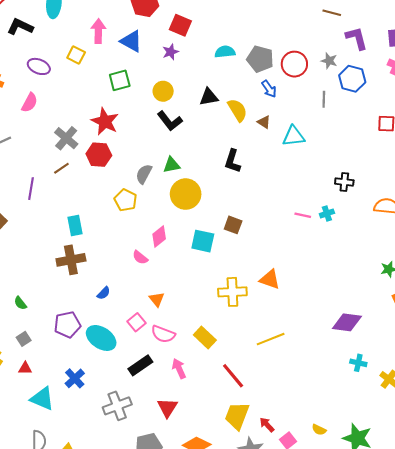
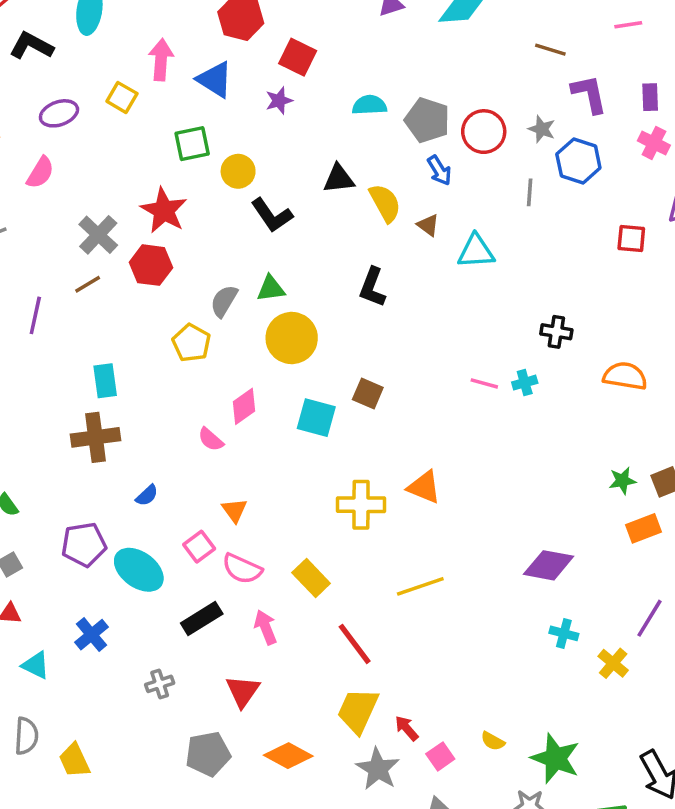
purple ellipse: (39, 66) -> (59, 113), turned -45
yellow circle: (163, 91) -> (238, 171), moved
cyan triangle: (42, 399) -> (36, 665), size x0.7
gray cross: (117, 406) -> (160, 684), size x0.6

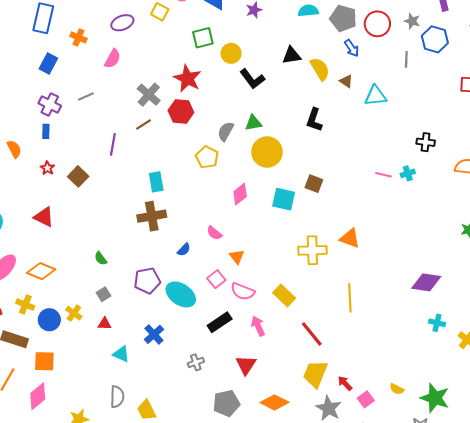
pink semicircle: (211, 439) -> (214, 233), moved
yellow line: (420, 586) -> (350, 298), turned -72

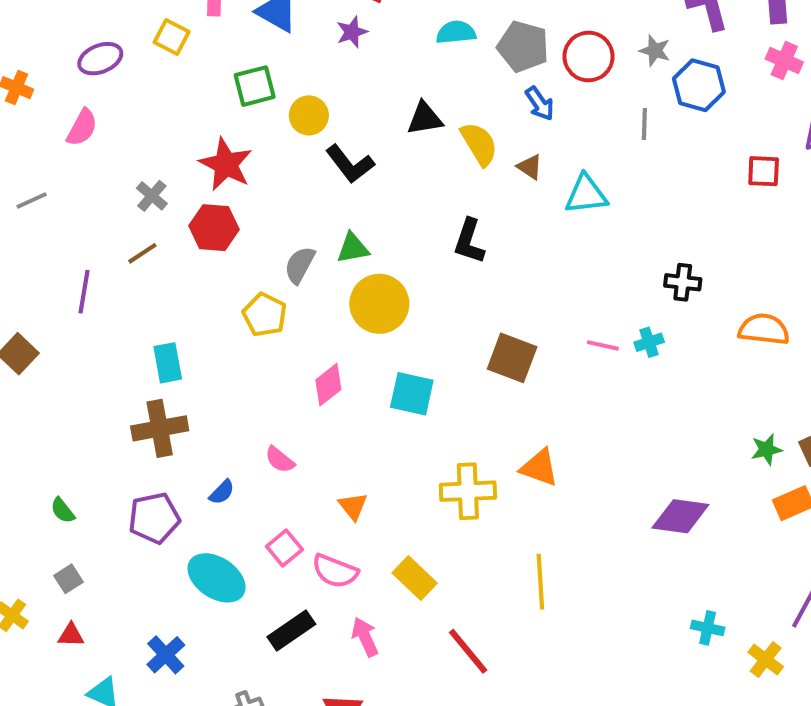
gray cross: (149, 95) -> (152, 196), size x0.7
brown square: (314, 184) -> (512, 358), moved, size x1.4
orange triangle: (237, 257) -> (353, 506), moved
purple pentagon: (147, 281) -> (154, 518), moved
purple diamond: (426, 282) -> (680, 516), moved

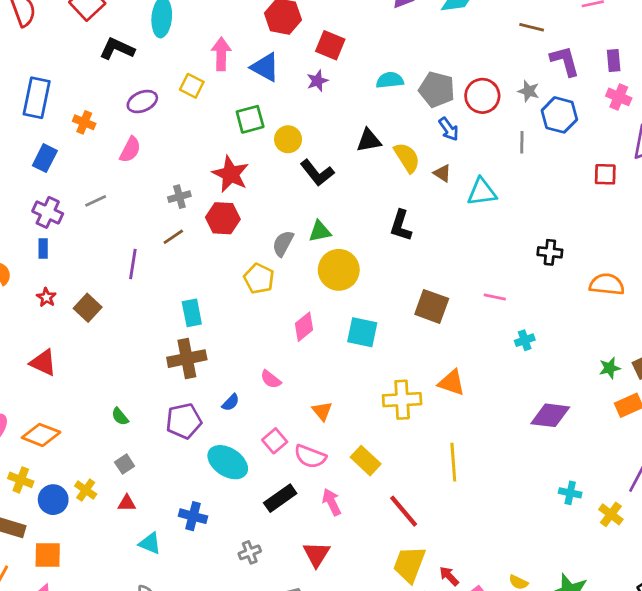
gray cross: (152, 196) -> (179, 197), turned 35
cyan cross: (649, 342) -> (525, 340), moved
blue cross: (166, 655) -> (193, 516), turned -32

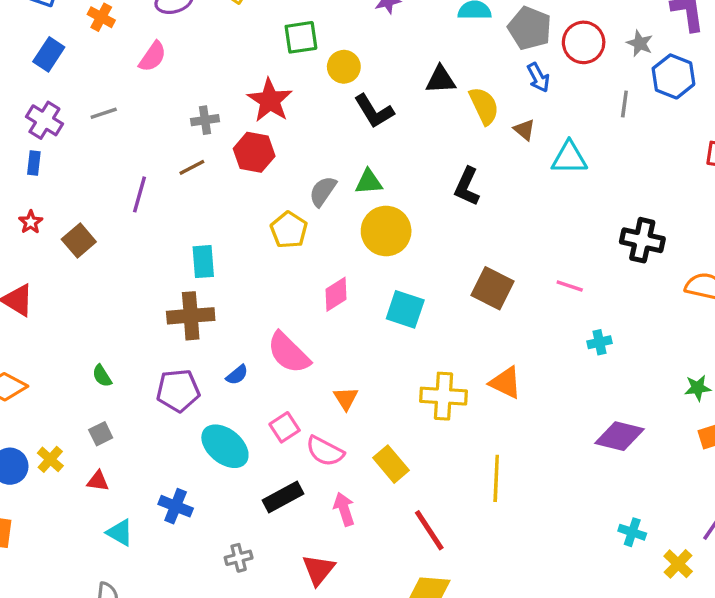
black cross: (550, 252) -> (642, 240), size x1.4
pink semicircle: (271, 379) -> (289, 353), size x1.8

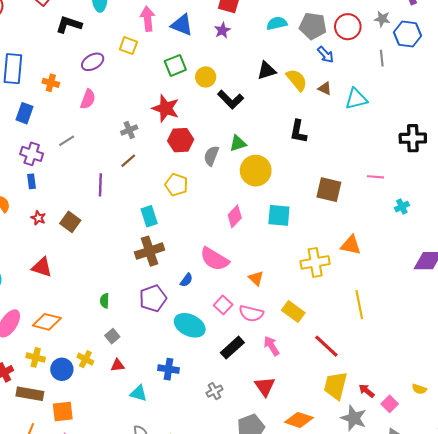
red hexagon: (254, 152) -> (181, 140), moved
yellow pentagon: (289, 230) -> (176, 185), moved
green semicircle: (102, 376) -> (104, 301), turned 48

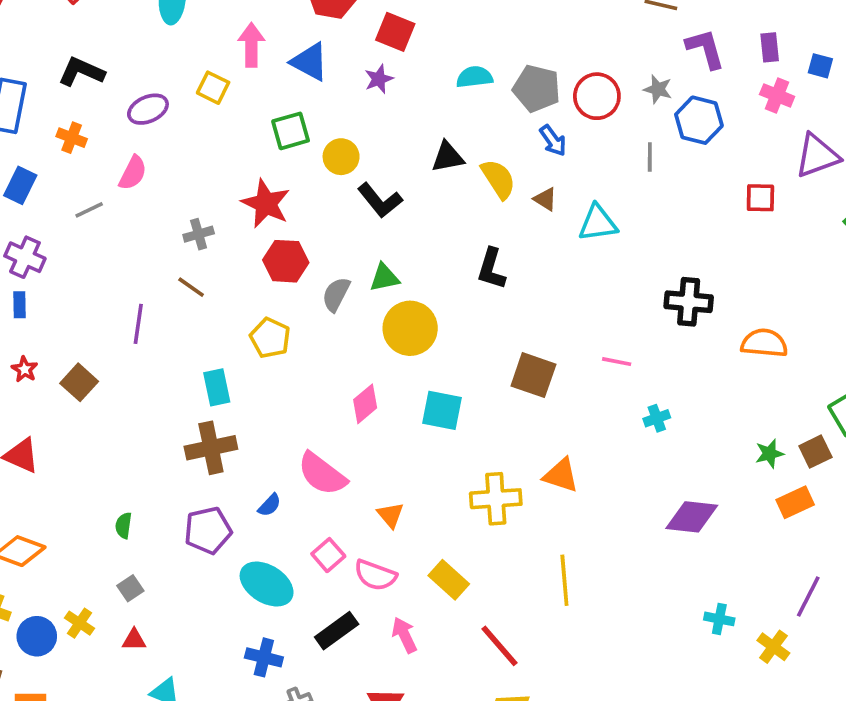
black L-shape: (69, 24) -> (81, 72), moved
gray line: (67, 141) -> (89, 210), moved
brown line: (128, 161) -> (191, 287), turned 70
blue cross: (169, 369) -> (264, 657), moved

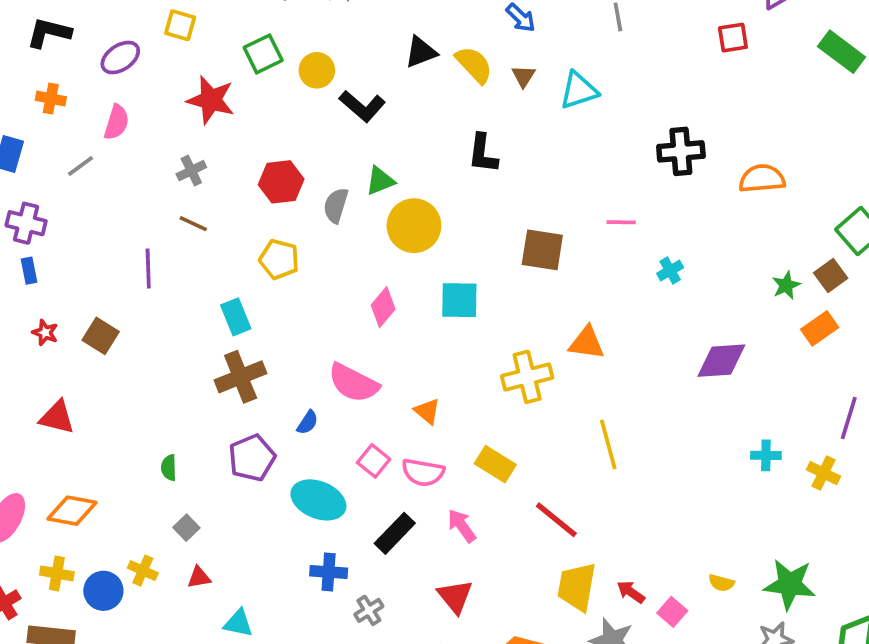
brown triangle: (545, 199) -> (523, 76), turned 40
red star: (266, 204) -> (211, 100), moved

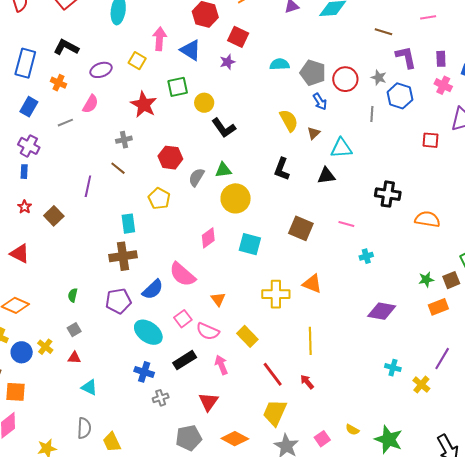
black triangle: (421, 52) -> (326, 176), moved
blue semicircle: (308, 422) -> (153, 289), size x1.6
red arrow: (631, 592) -> (307, 382), moved

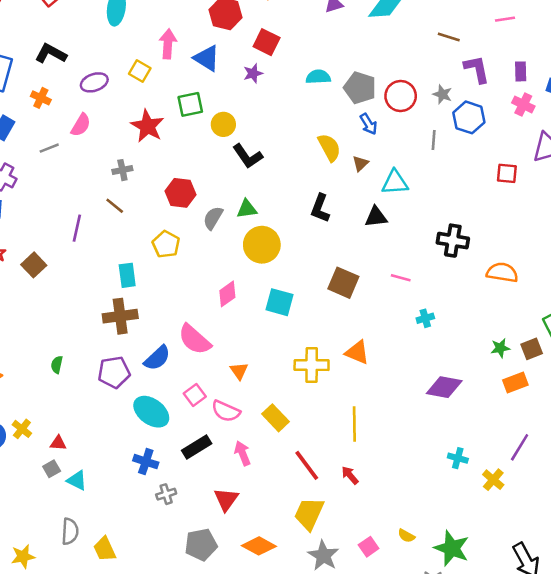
gray square: (74, 330) -> (52, 469), moved

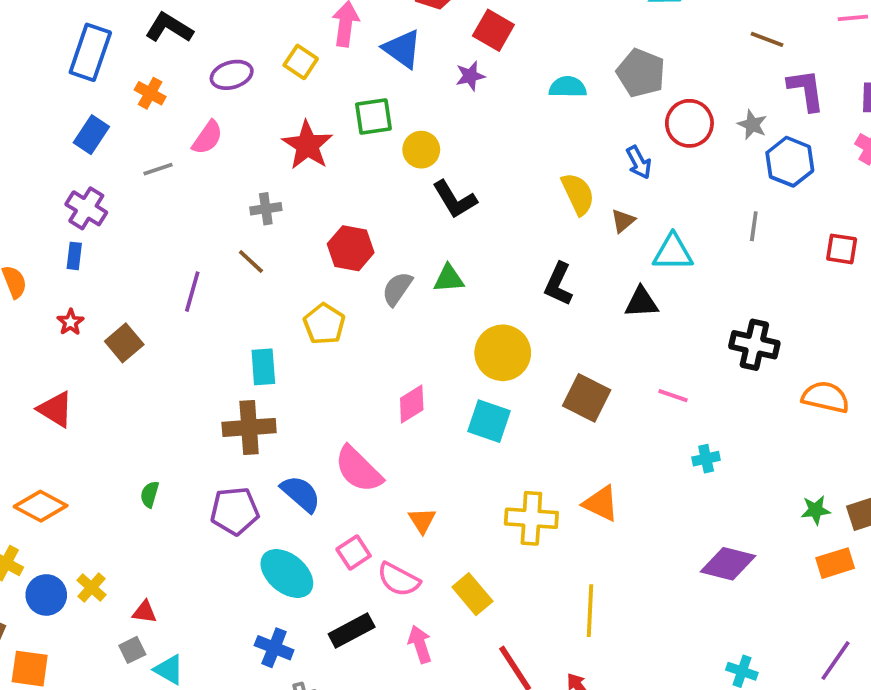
gray pentagon: (360, 88) -> (641, 73), moved
gray line: (434, 140) -> (754, 226), moved
yellow circle: (262, 245) -> (503, 353), moved
blue semicircle: (157, 358) -> (301, 494), turned -100

